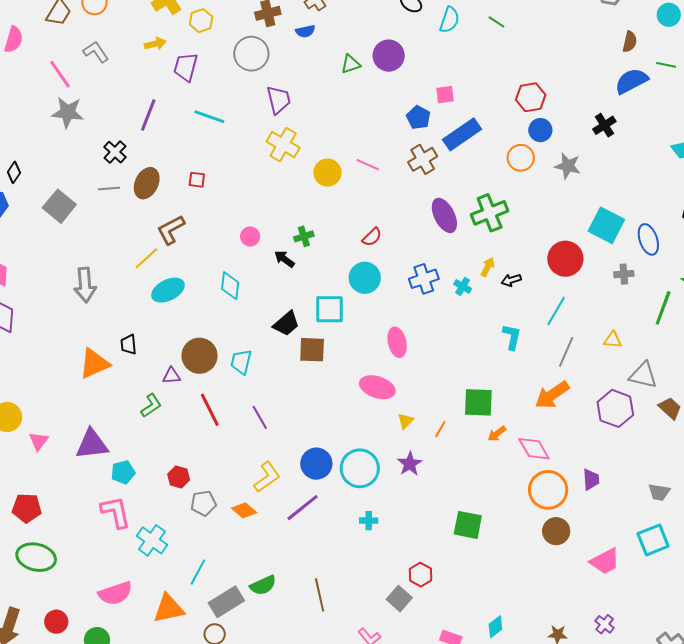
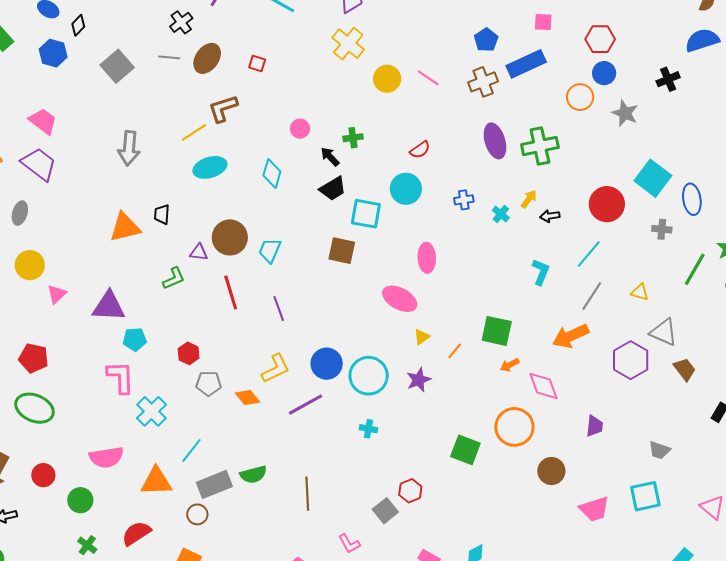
pink square: (445, 95) -> (543, 22), moved
blue cross: (424, 279) -> (464, 200), size x0.7
black trapezoid: (286, 324) -> (333, 189), moved
orange circle: (548, 490) -> (514, 427), moved

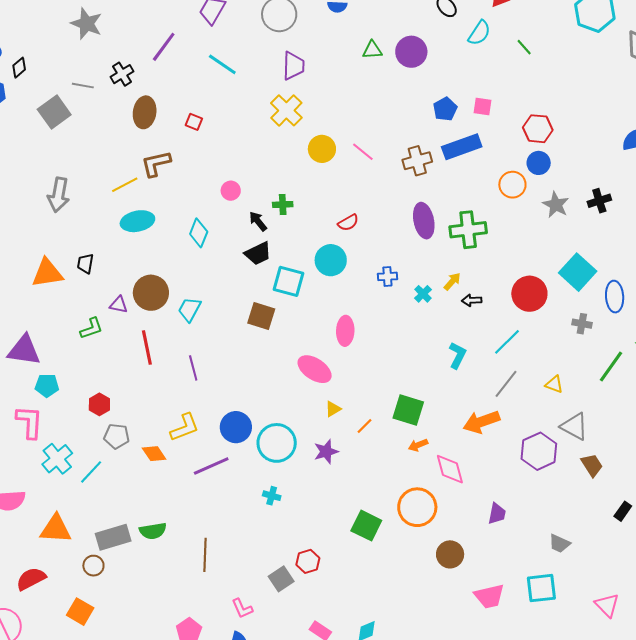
blue pentagon: (486, 40) -> (445, 109), moved
gray line: (169, 57) -> (83, 86), moved
brown ellipse: (207, 58) -> (145, 112), turned -32
black cross: (668, 79) -> (599, 201), moved
cyan line: (191, 450) -> (91, 472), moved

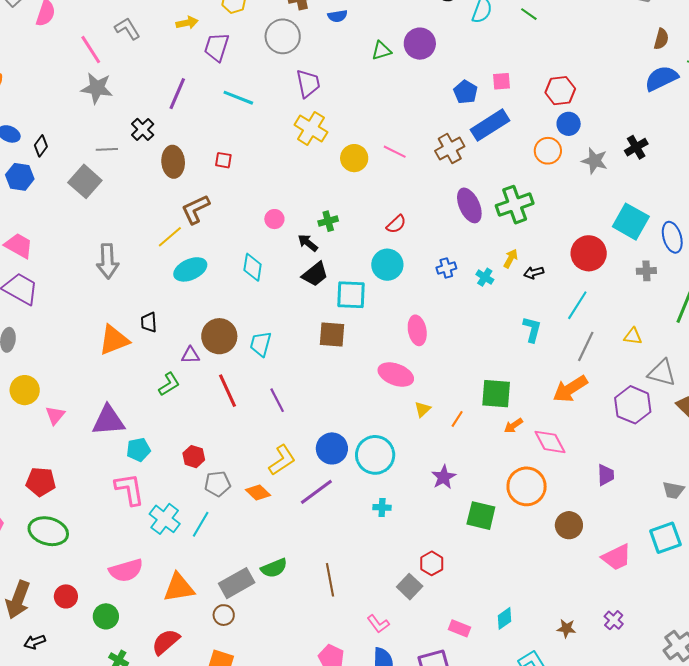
purple star: (326, 452) -> (444, 477), moved

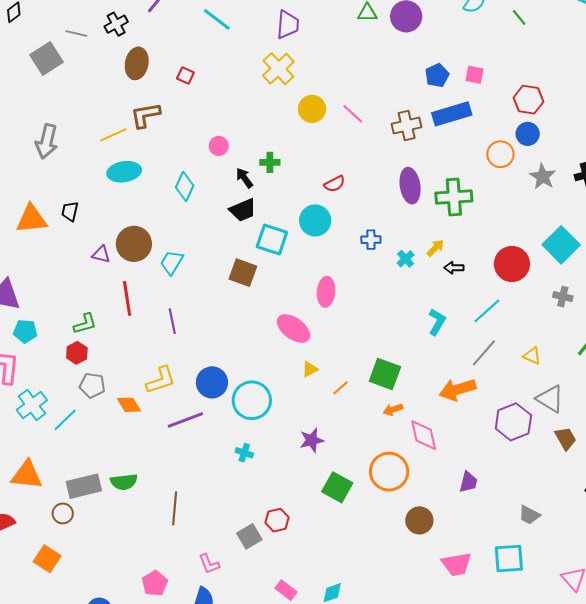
green L-shape: (169, 384) -> (85, 324), moved

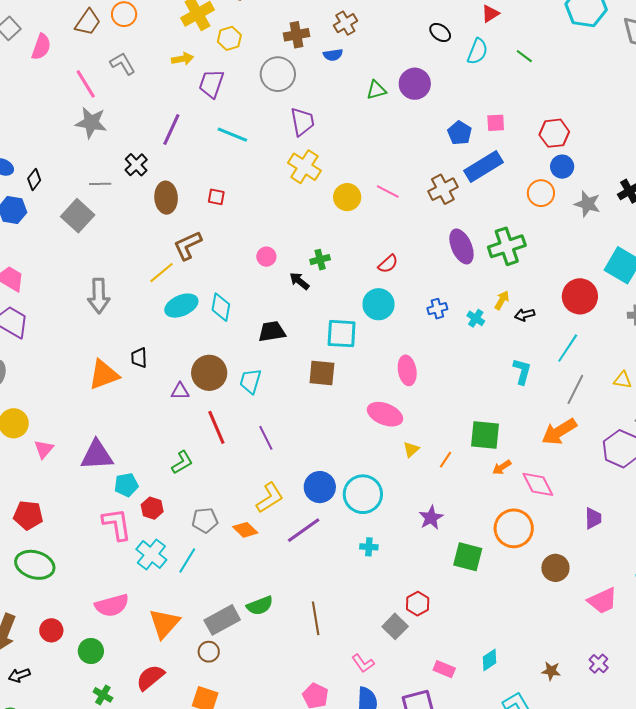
cyan diamond: (185, 187) -> (221, 307), moved
black trapezoid: (243, 210) -> (272, 331), moved, turned -152
red hexagon: (77, 353) -> (152, 508), moved
orange triangle: (27, 475) -> (164, 624), turned -40

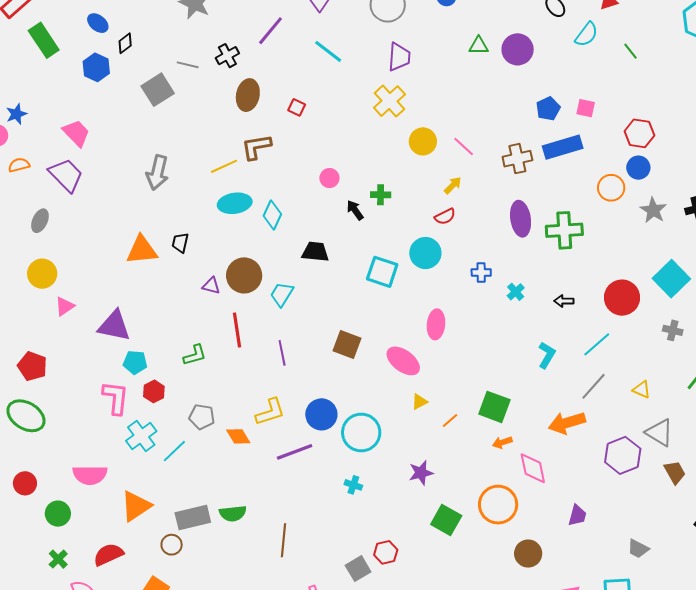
yellow arrow: (502, 300) -> (453, 185), moved
brown square: (322, 373) -> (347, 344), moved

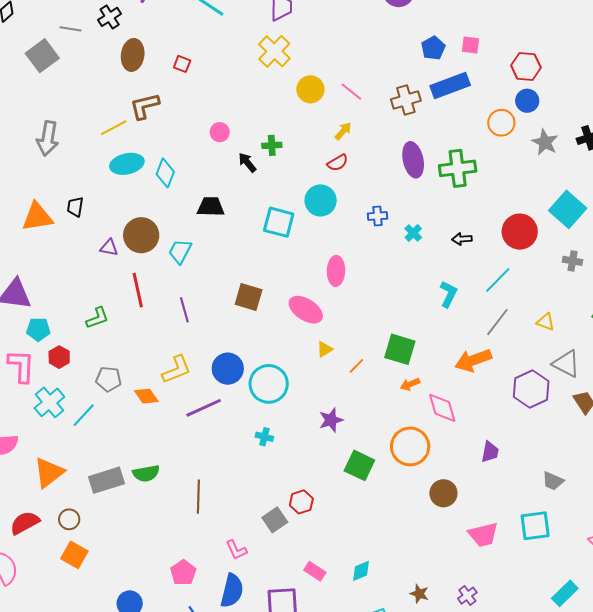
brown circle: (172, 545) -> (69, 519), moved

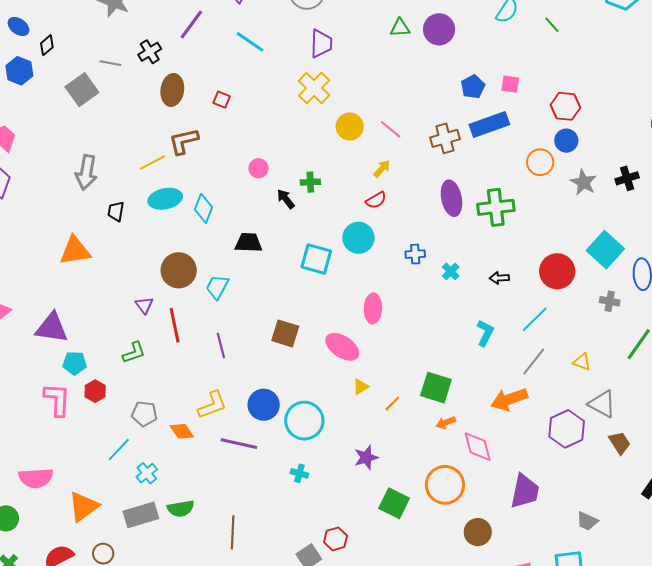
black trapezoid: (75, 207) -> (116, 211), moved
purple triangle: (109, 248) -> (144, 305), moved, turned 42
cyan cross: (49, 402) -> (147, 473), moved, size x0.7
purple line: (204, 408) -> (239, 444), turned 36
purple trapezoid: (490, 452) -> (525, 491), size x1.6

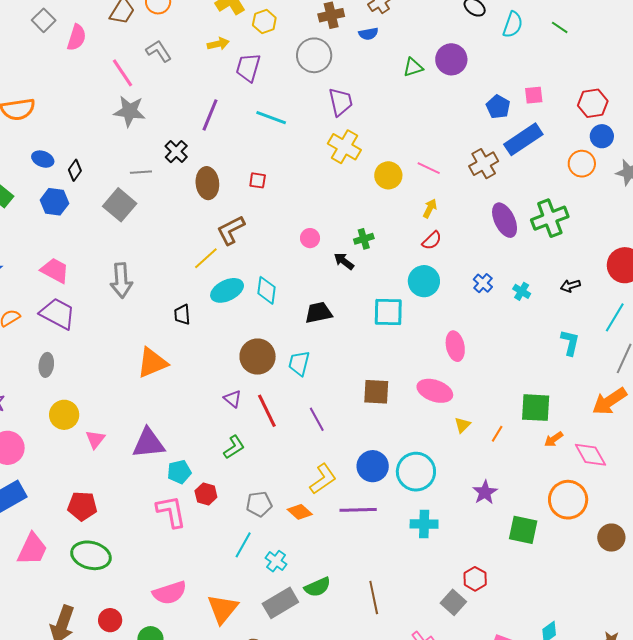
gray arrow: (86, 172) -> (121, 280), moved
blue cross: (415, 254) -> (483, 283), turned -30
cyan cross: (299, 473) -> (424, 524), size x1.5

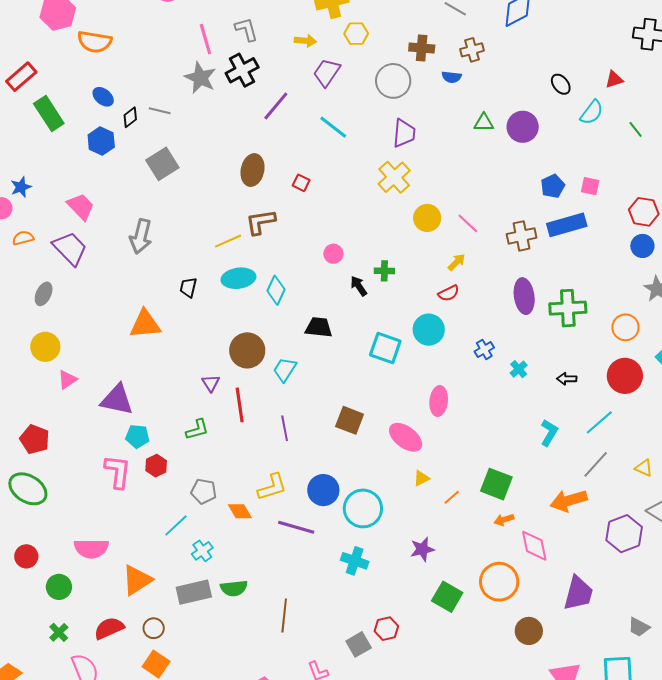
black cross: (176, 152) -> (242, 70), moved, size x1.4
orange circle: (582, 164) -> (625, 327), moved
gray line: (141, 172) -> (160, 111), moved

